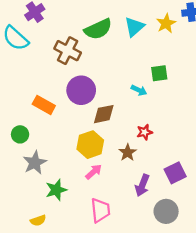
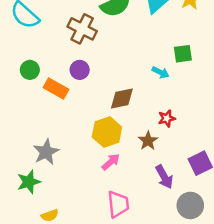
purple circle: (81, 90) -> (80, 70), moved, size x0.6
green circle: (20, 134) -> (30, 70), moved
purple arrow: (142, 185) -> (164, 177), turned -50
green star: (56, 190) -> (29, 182), moved

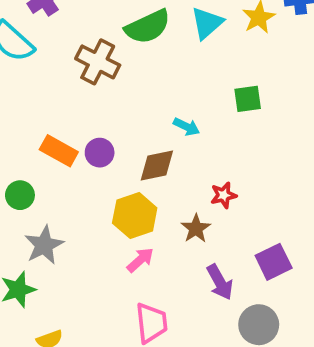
green circle: (30, 70) -> (20, 195), moved
purple circle: (80, 70) -> (100, 153), moved
cyan arrow: (160, 72) -> (187, 127), moved

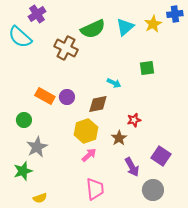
purple square: (274, 262) -> (161, 156), turned -30

